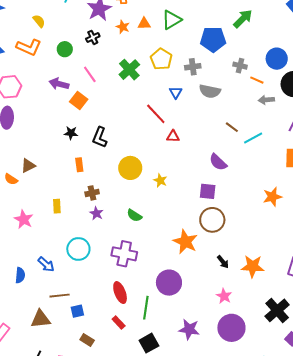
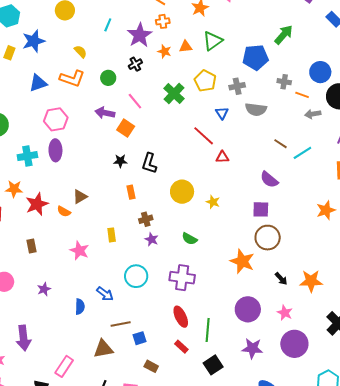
purple circle: (169, 283) -> (248, 309), moved

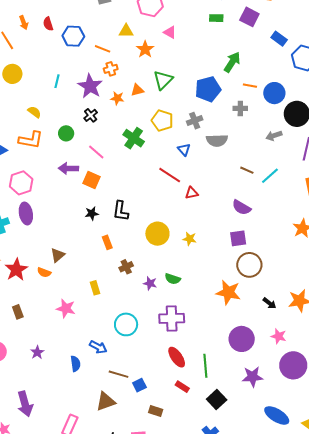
orange line: (302, 95) -> (250, 86), moved
purple star: (152, 239) -> (150, 283), moved
brown line: (121, 324) -> (119, 374), turned 36

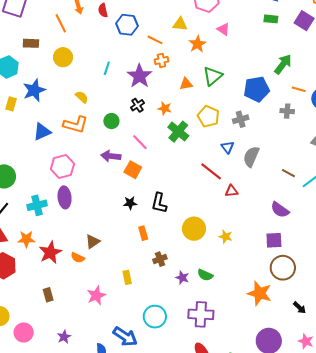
orange star: (117, 98) -> (165, 108), moved
gray semicircle: (217, 140) -> (251, 157), moved, turned 110
pink star: (66, 308) -> (96, 295), turned 30
blue arrow: (98, 347) -> (125, 337), size x1.4

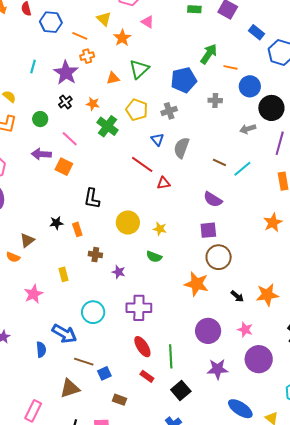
yellow triangle: (180, 24) -> (104, 19), turned 42
orange line: (299, 89) -> (230, 67), moved
black star: (130, 203) -> (56, 223), moved
brown cross: (160, 259) -> (95, 255), turned 32
green semicircle: (205, 275) -> (154, 257), moved

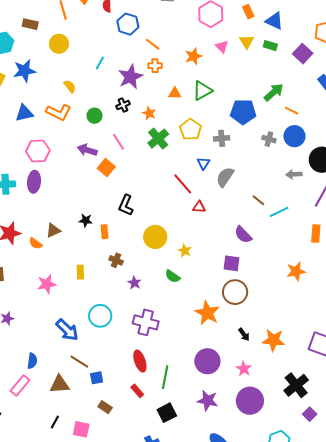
yellow triangle: (104, 19) -> (247, 42), moved
blue circle: (250, 86) -> (294, 136), moved
blue semicircle: (41, 350) -> (32, 361), moved
pink rectangle: (33, 411) -> (20, 386), moved

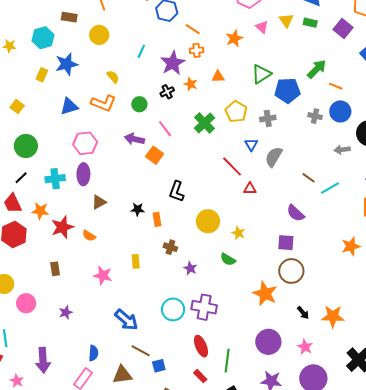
green triangle: (202, 91) -> (261, 74), moved
orange star: (149, 113) -> (191, 84), moved
brown triangle: (53, 230) -> (99, 202), moved
pink star: (47, 284) -> (103, 275), turned 30
cyan circle: (100, 316) -> (173, 309), moved

